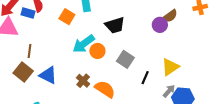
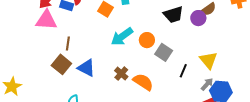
black trapezoid: (115, 25) -> (173, 15), moved
orange circle: (97, 51) -> (147, 40), moved
yellow triangle: (170, 67) -> (209, 60), turned -36

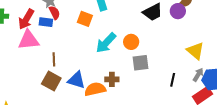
gray square: (164, 52) -> (141, 63), moved, turned -30
black line: (183, 71) -> (173, 80), moved
brown cross: (121, 74) -> (112, 79), turned -32
orange semicircle: (143, 82) -> (95, 89), moved, turned -35

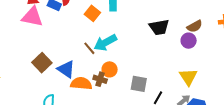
purple circle: (178, 11) -> (189, 41), moved
orange circle: (131, 42) -> (110, 69), moved
brown line: (54, 59) -> (89, 48), moved, turned -56
gray square: (141, 63) -> (139, 84), moved

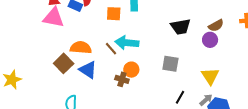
orange square: (92, 13) -> (114, 14), turned -35
cyan arrow: (105, 43) -> (127, 43), turned 35
orange semicircle: (81, 84) -> (81, 48), moved
gray square: (139, 84) -> (170, 64), moved

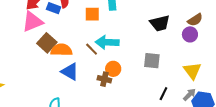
pink triangle: (54, 18) -> (32, 22), turned -30
brown square: (64, 63) -> (47, 43), moved

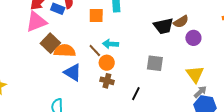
brown semicircle: (195, 20) -> (181, 22), moved
cyan arrow: (107, 42) -> (111, 44), size x0.7
orange circle: (113, 69) -> (107, 63), moved
black line: (163, 94) -> (136, 94), moved
gray arrow: (189, 95) -> (200, 92), moved

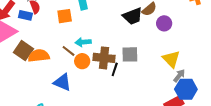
blue triangle: (73, 72) -> (62, 82), moved
brown cross: (107, 81) -> (104, 58), moved, size x1.5
black line: (136, 94) -> (115, 69), moved

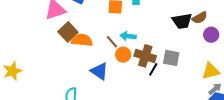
yellow triangle: (171, 59) -> (211, 71), turned 48

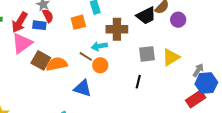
brown cross: (145, 56) -> (117, 29), moved
black line: (153, 69) -> (138, 82), moved
yellow triangle: (211, 71) -> (171, 57), moved

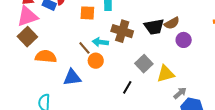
gray square: (147, 54) -> (144, 64), turned 36
brown square: (41, 60) -> (27, 37), moved
orange semicircle: (57, 64) -> (46, 56), moved
gray arrow: (198, 70) -> (180, 93), moved
blue triangle: (83, 88) -> (72, 77), turned -42

